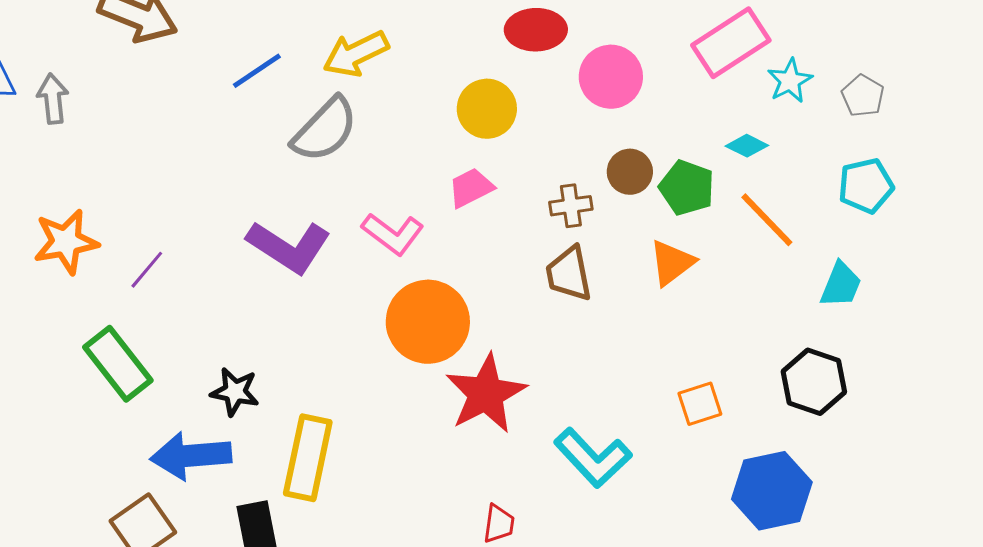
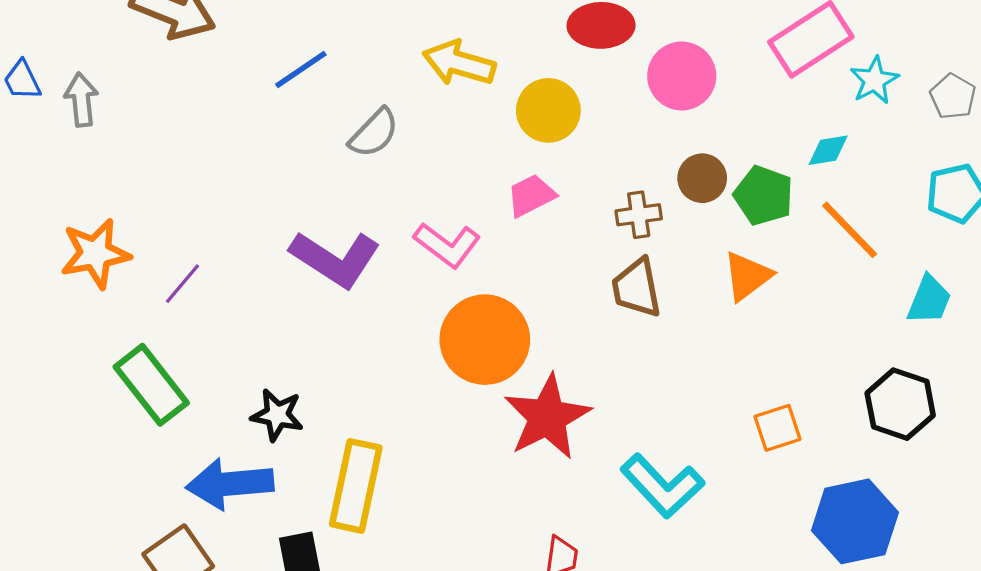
yellow arrow: (356, 54) -> (459, 63), moved, turned 42
gray semicircle: (325, 130) -> (374, 133), size x0.7
cyan diamond: (747, 146) -> (828, 150), turned -36

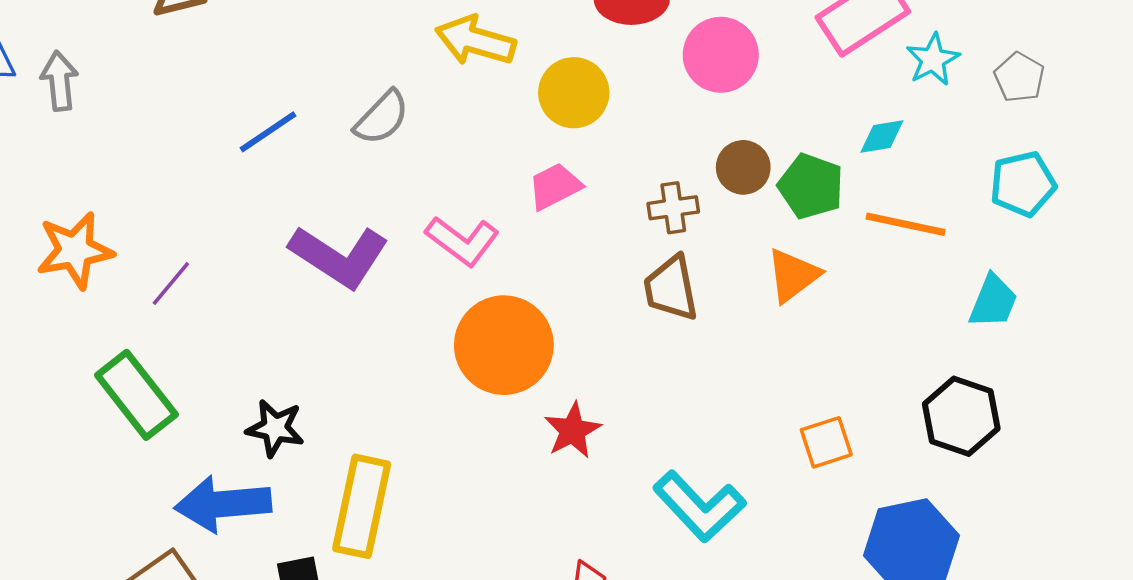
blue line: (301, 70) -> (268, 132), moved
orange line: (850, 230) -> (906, 224), turned -34
red star: (547, 417) -> (573, 430), size x0.6

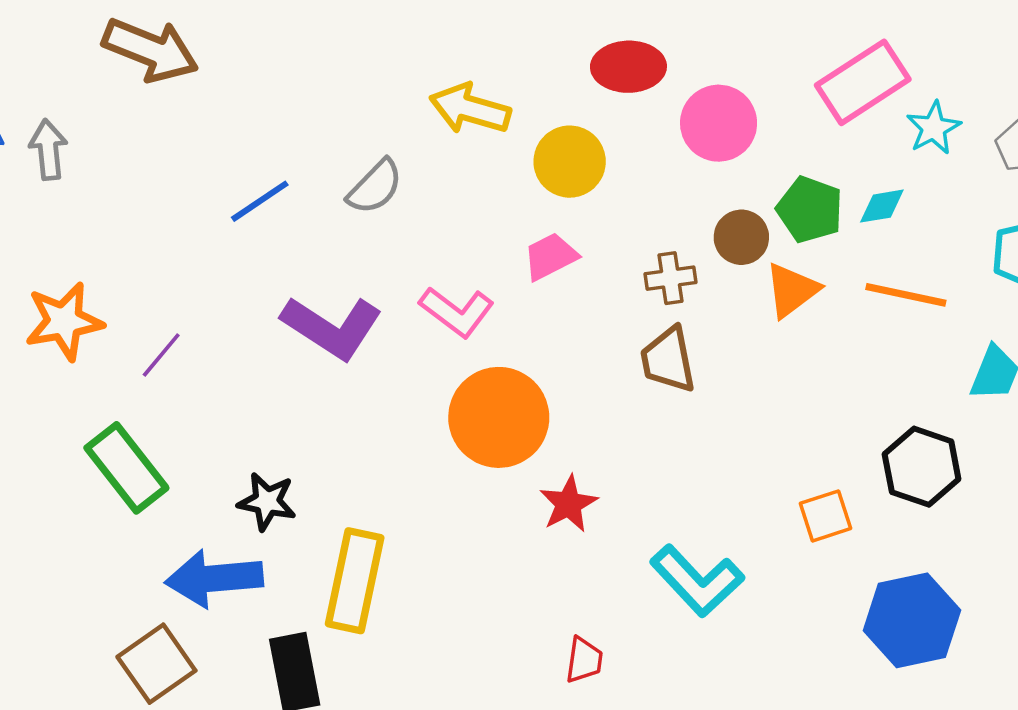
green pentagon: (811, 186) -> (810, 210), moved
orange triangle: (793, 275) -> (792, 290), moved
black hexagon: (961, 416) -> (922, 467), moved

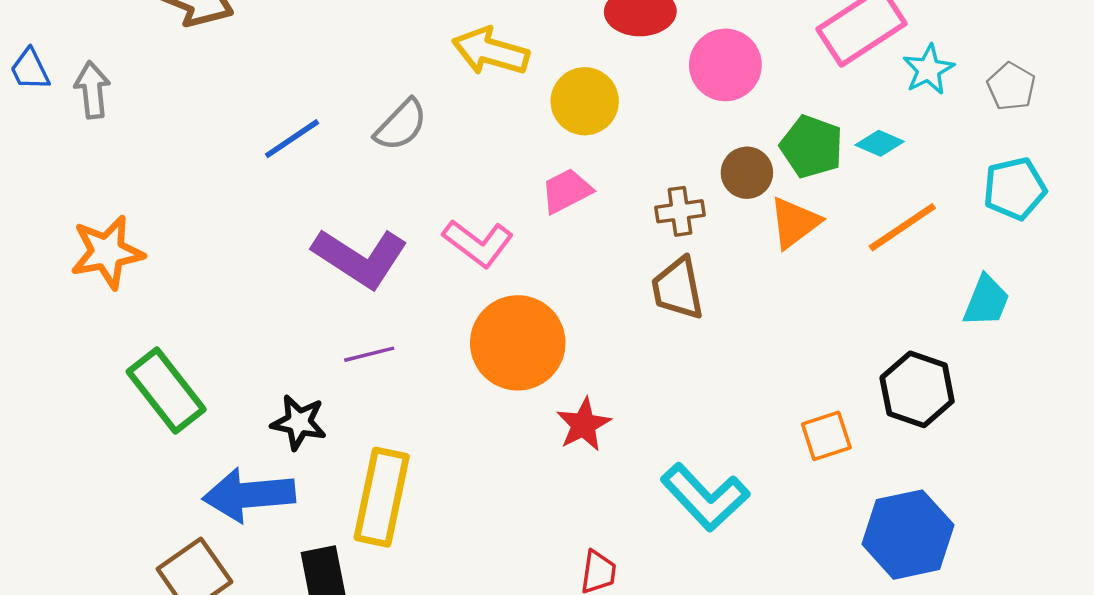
cyan diamond: (882, 206) -> (880, 143), turned 33
orange line: (906, 295) -> (902, 227), turned -46
purple line: (161, 355) -> (369, 354), moved, turned 36

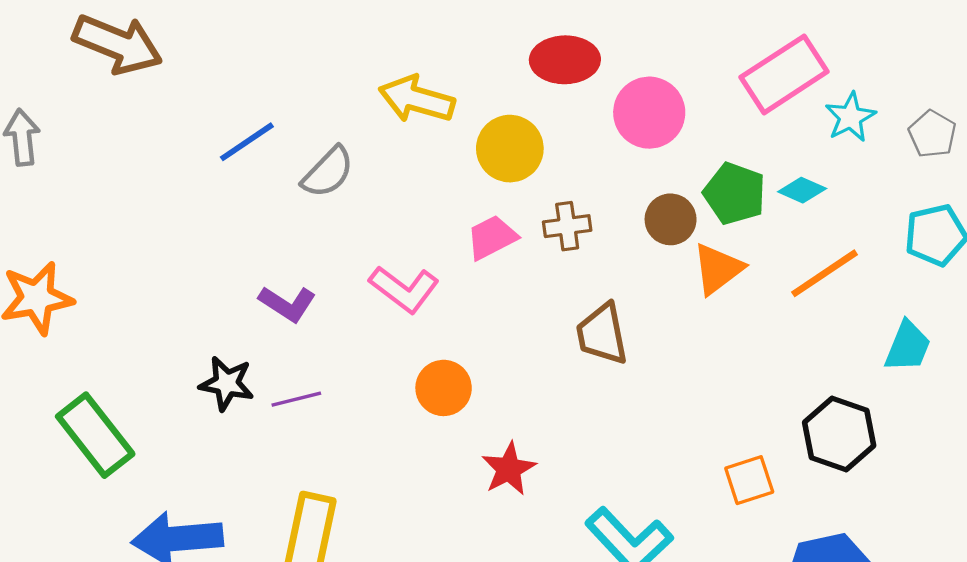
blue line: (292, 139) -> (247, 142), moved
brown cross: (680, 211) -> (567, 226), moved
purple L-shape: (360, 258) -> (287, 304), size x0.6
orange circle: (518, 343) -> (444, 388), size x0.6
black star: (299, 422) -> (227, 383), moved

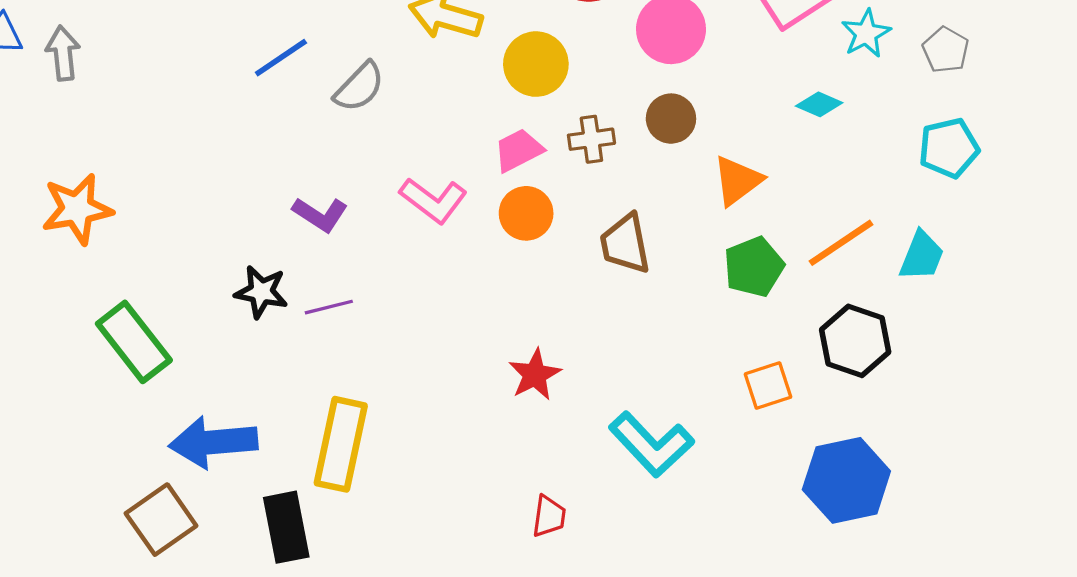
green pentagon: (735, 194) -> (754, 267), moved, turned 30
brown circle: (671, 219) -> (671, 119), moved
orange line: (825, 273) -> (841, 243), moved
orange circle: (444, 388) -> (526, 213), moved

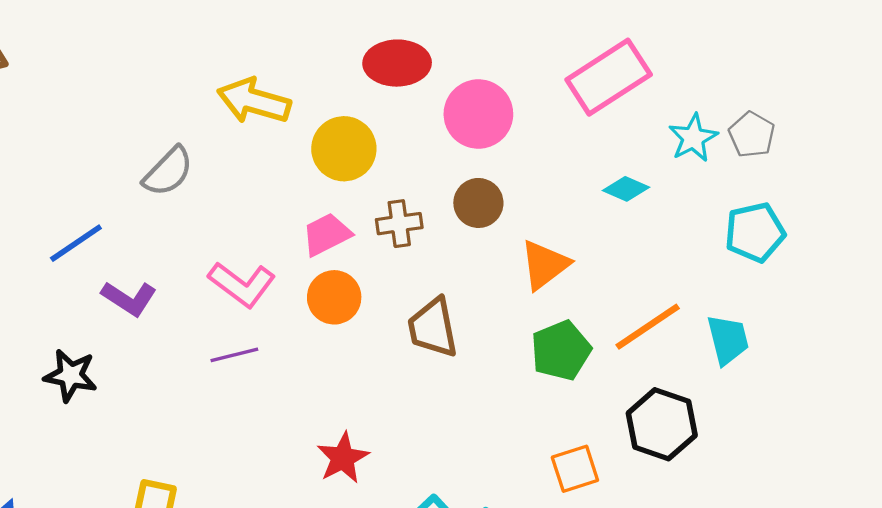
cyan star: (866, 34) -> (693, 138), moved
blue line: (281, 58) -> (76, 243), moved
cyan trapezoid: (922, 256) -> (728, 340), turned -36
purple line: (329, 307) -> (234, 355), moved

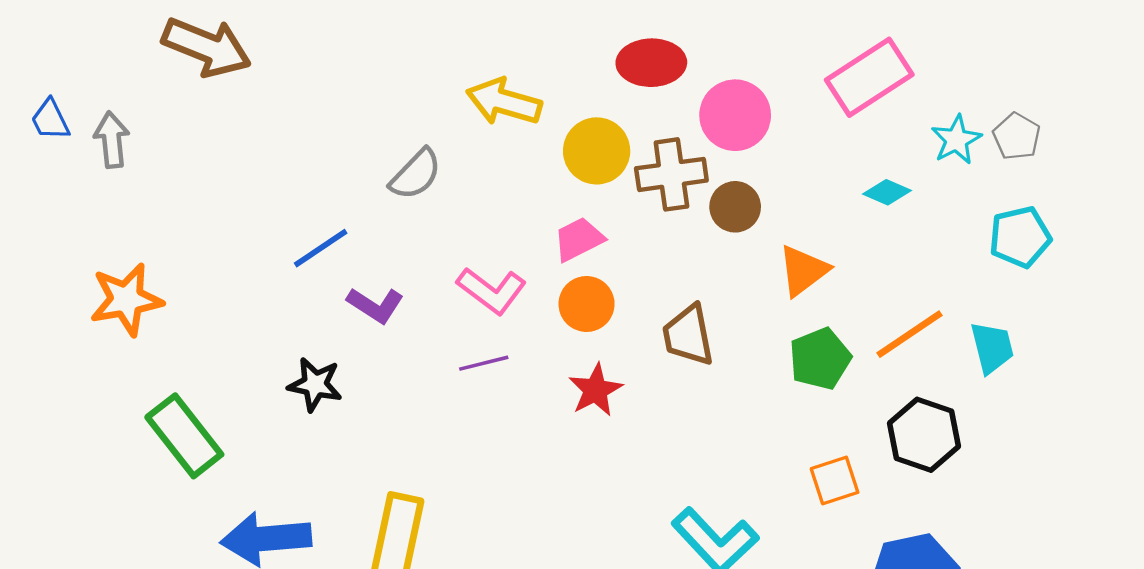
brown cross: (399, 224) -> (671, 174), moved, size x1.5
red star: (343, 458) -> (595, 390), moved

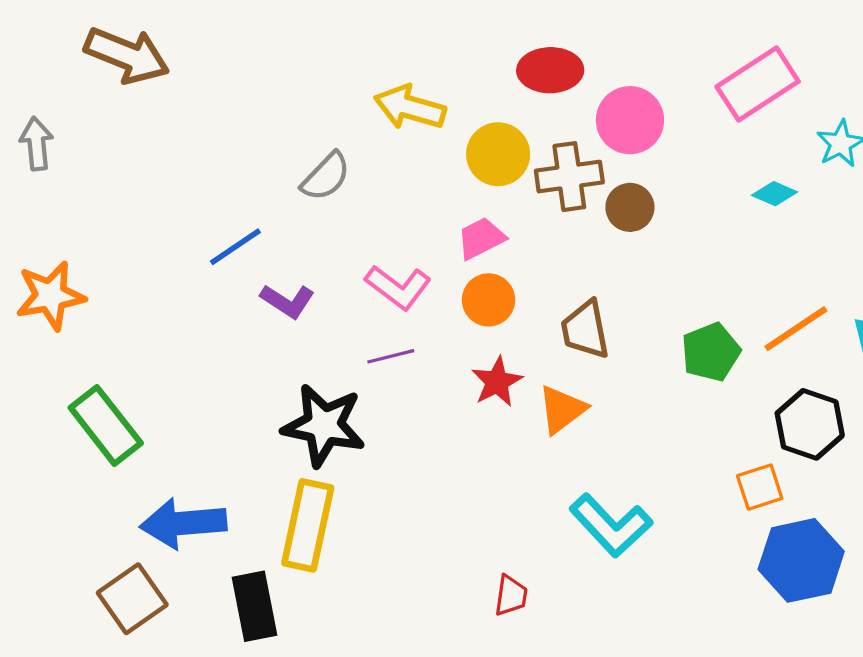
orange triangle: (803, 270) -> (562, 409), moved
black star: (315, 384) -> (324, 425), moved, size x1.6
orange square: (835, 481) -> (760, 487), moved

